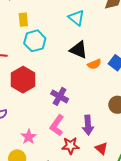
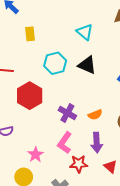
cyan hexagon: (35, 41) -> (55, 63), moved
orange semicircle: (94, 64) -> (95, 115), moved

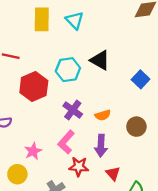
cyan triangle: (85, 32) -> (75, 20), moved
yellow rectangle: (30, 34) -> (42, 19), size x1.5
cyan hexagon: (55, 63) -> (68, 70), moved

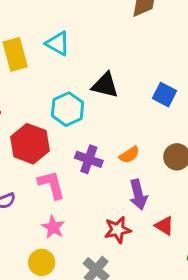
pink L-shape: (66, 142) -> (51, 185), moved, turned 140

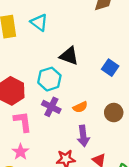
cyan hexagon: (68, 109) -> (49, 79), moved

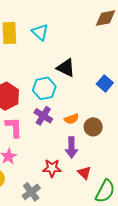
brown circle: (114, 113) -> (93, 127), moved

